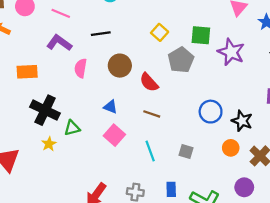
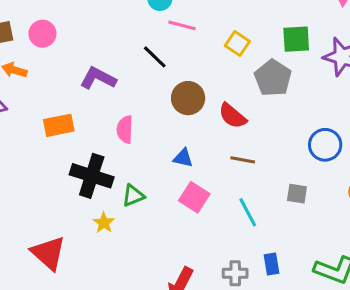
pink line: (61, 13) -> (182, 25), moved
black line: (101, 34) -> (155, 57), turned 60
pink semicircle: (81, 68) -> (125, 129), moved
gray square: (186, 152) -> (297, 194), moved
blue rectangle: (171, 189) -> (271, 264), moved

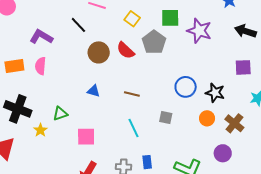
red semicircle: (232, 116) -> (126, 50), moved
pink semicircle: (125, 129) -> (40, 66), moved
black cross: (92, 176) -> (18, 109), moved
pink square: (194, 197) -> (86, 137), moved, turned -36

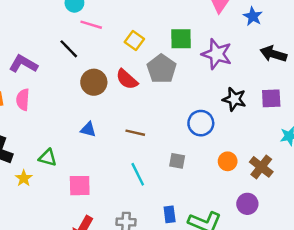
black star: (215, 93) -> (234, 99), moved
green triangle: (60, 114) -> (48, 158), turned 35
blue rectangle: (147, 162) -> (170, 214), moved

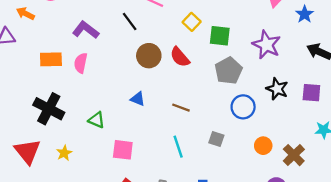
green square: (181, 39) -> (220, 36), moved
gray pentagon: (162, 69) -> (229, 71), moved
yellow star: (24, 178) -> (64, 153), moved

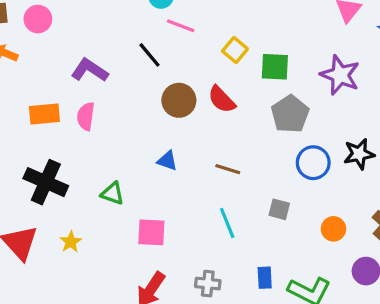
black star: (277, 89) -> (359, 154), moved, turned -30
orange circle: (263, 146) -> (333, 229), moved

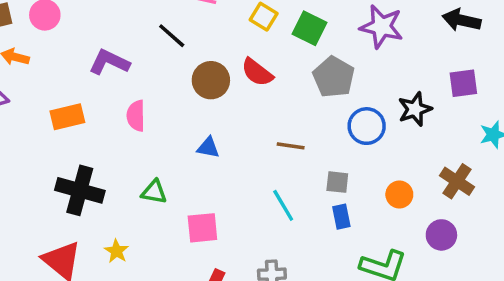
green square: (275, 67) -> (310, 28), turned 32
pink semicircle: (86, 116) -> (136, 116), moved
brown line: (228, 169) -> (291, 146), moved
blue rectangle: (265, 278) -> (341, 217), moved

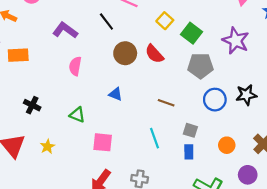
gray pentagon: (334, 77) -> (200, 66), turned 30
orange rectangle: (67, 117) -> (18, 55), moved
black cross: (80, 190) -> (32, 105), size x0.6

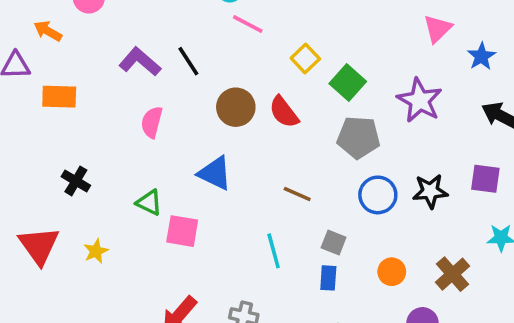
black line: (106, 21) -> (188, 61), moved
blue triangle: (116, 94) -> (215, 173), size x1.5
pink square: (103, 142) -> (182, 231), moved

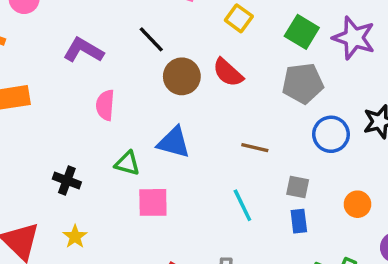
black line: (188, 61) -> (151, 39), moved
green square: (348, 82) -> (302, 32), moved
black cross: (76, 181) -> (67, 181), moved
green triangle: (149, 203) -> (127, 163), moved

